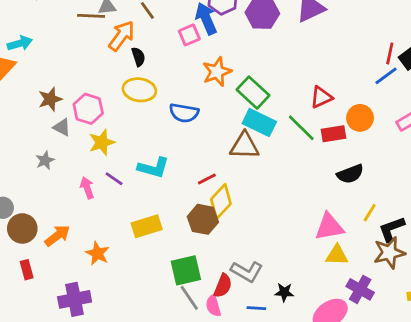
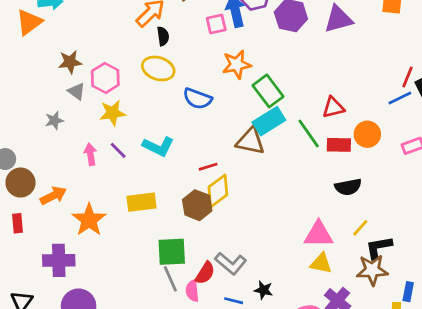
cyan rectangle: (259, 123) -> (269, 121), turned -68
orange star: (97, 253) -> (89, 220), size x1.4

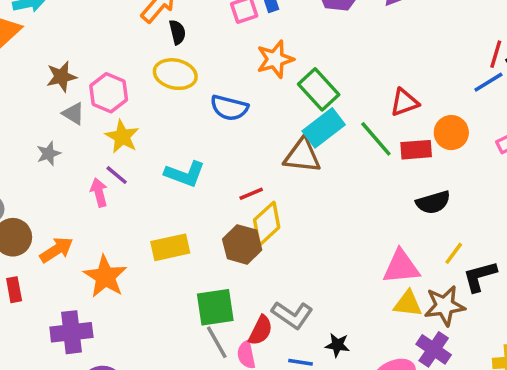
yellow star: (113, 113) -> (122, 137), turned -30
purple line: (118, 150) -> (117, 175), moved
brown star: (372, 270) -> (445, 306), moved

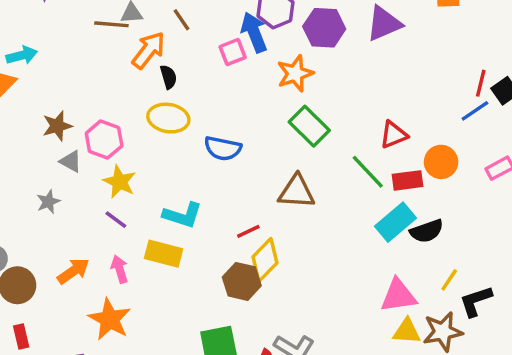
orange star: (275, 59) -> (295, 74), moved
cyan rectangle: (324, 128) -> (395, 222), moved
pink arrow: (99, 192) -> (120, 269), moved
yellow rectangle: (170, 247) -> (164, 254), moved, turned 30
orange arrow: (56, 250) -> (73, 271), moved

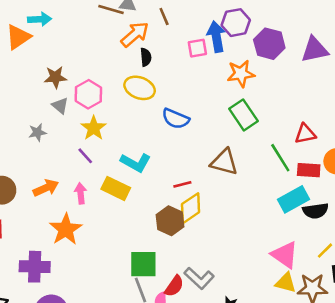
pink triangle: (398, 296) -> (285, 255), turned 32

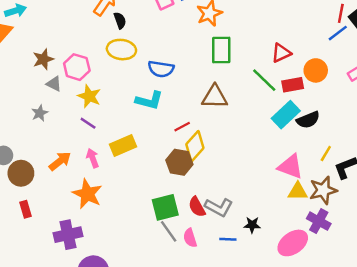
green rectangle: (244, 115) -> (221, 50), turned 48
cyan L-shape: (136, 163) -> (149, 100), moved
yellow rectangle: (116, 188) -> (123, 146), turned -35
red semicircle: (174, 286) -> (197, 207), moved, turned 130

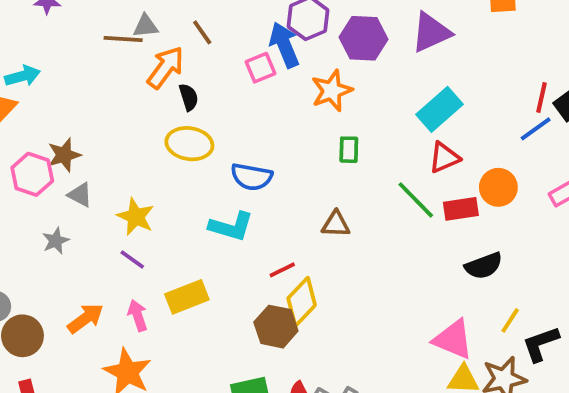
green rectangle: (221, 50) -> (349, 150), size x0.6
pink hexagon: (77, 67) -> (32, 174), moved
brown triangle: (215, 97) -> (336, 224), size x0.7
cyan rectangle: (286, 115) -> (439, 109), moved

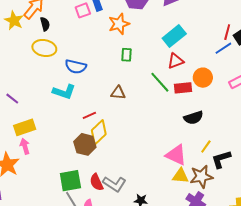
yellow star: (136, 217) -> (14, 21), moved
purple line: (132, 259) -> (12, 99), moved
yellow rectangle: (187, 297) -> (25, 127), moved
pink arrow: (138, 315) -> (25, 146), moved

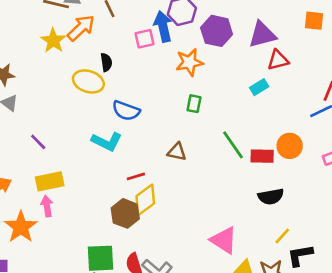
black semicircle: (45, 24) -> (106, 62), moved
cyan rectangle: (174, 36) -> (259, 87), size x0.6
red triangle: (176, 61) -> (278, 60), moved
pink triangle: (176, 155) -> (224, 240), moved

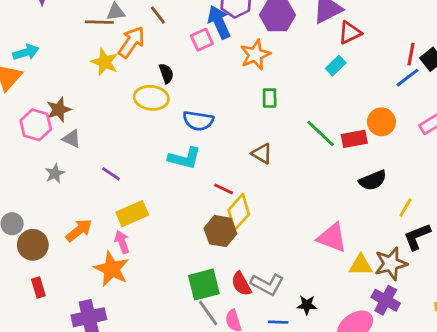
brown triangle: (177, 152) -> (262, 154), turned 30
red line: (136, 176) -> (224, 189), turned 54
pink arrow: (47, 206) -> (122, 242), moved
yellow line: (282, 236) -> (406, 207), moved

